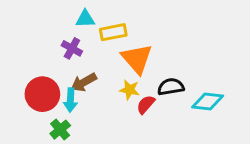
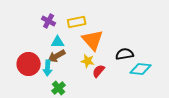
cyan triangle: (85, 19) -> (58, 42), moved
purple cross: (72, 48) -> (49, 21), moved
black semicircle: (171, 87) -> (125, 54), moved
green cross: (60, 130) -> (59, 88), moved

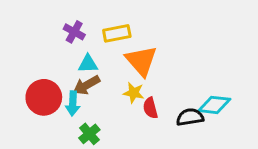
black semicircle: (125, 54) -> (190, 117), moved
red semicircle: (99, 71) -> (150, 108), turned -56

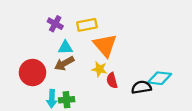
cyan arrow: (73, 103) -> (52, 99), moved
green cross: (89, 134) -> (67, 100), turned 35

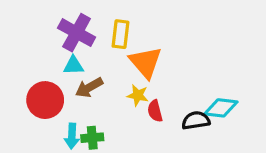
purple cross: (55, 24) -> (77, 33), size x1.6
yellow rectangle: (87, 25) -> (120, 34), turned -72
cyan triangle: (65, 48) -> (73, 66), moved

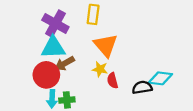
yellow rectangle: (120, 34) -> (93, 14), moved
cyan triangle: (73, 66) -> (53, 48), size x1.6
red circle: (45, 100) -> (46, 75), moved

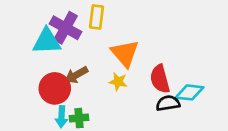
yellow rectangle: (93, 14) -> (97, 17), moved
cyan triangle: (53, 48) -> (47, 41), moved
red semicircle: (113, 81) -> (160, 79), moved, size x1.5

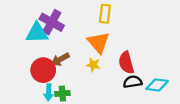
yellow rectangle: (97, 17) -> (105, 14), moved
cyan diamond: (189, 92) -> (157, 85), moved

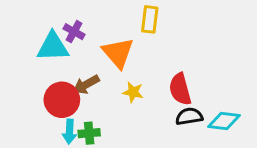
purple cross: (52, 22) -> (74, 32), size x0.6
orange triangle: (99, 42) -> (118, 53), moved

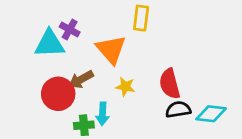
cyan arrow: (69, 132) -> (102, 114), moved

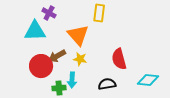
purple cross: (70, 29) -> (49, 13), moved
yellow star: (125, 87) -> (80, 59), moved
black semicircle: (178, 110) -> (107, 84), moved

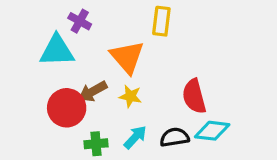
cyan arrow: (72, 80) -> (135, 137), moved, turned -140
cyan diamond: (148, 80) -> (212, 131), moved

